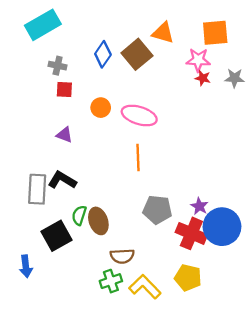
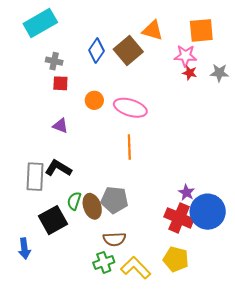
gray pentagon: (157, 210) -> (114, 200), moved

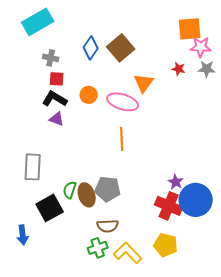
orange triangle: (153, 30) -> (144, 83), moved, turned 50
pink star: (185, 56) -> (201, 47), moved
black L-shape: (58, 168) -> (55, 99), moved

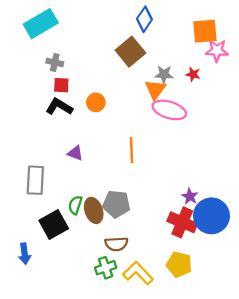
blue diamond: (91, 48) -> (144, 19), moved
gray star: (207, 69) -> (164, 74), moved
pink ellipse: (123, 102) -> (169, 110), moved
purple triangle: (57, 119) -> (75, 153), moved

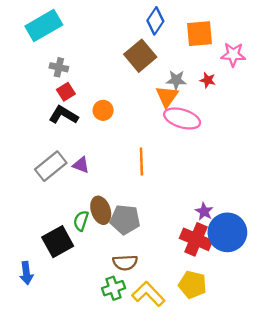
orange square: (205, 31) -> (200, 34), moved
red square: (61, 85) -> (66, 92), turned -35
gray rectangle: (35, 180) -> (51, 166), moved, turned 48
brown ellipse: (94, 210) -> (101, 210), moved

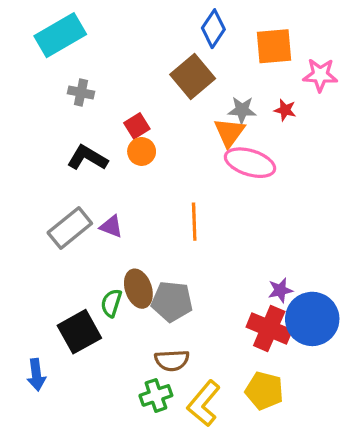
red square: (66, 92) -> (137, 126), moved
purple star: (204, 211) -> (280, 290), turned 30
yellow L-shape: (148, 294) -> (204, 403), turned -96

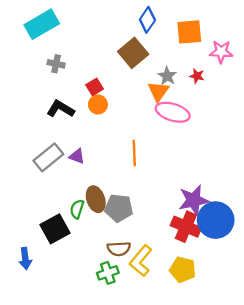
gray star: (242, 110) -> (167, 76), turned 30
purple star: (280, 290) -> (194, 200), size x1.8
yellow L-shape: (204, 403) -> (141, 261), moved

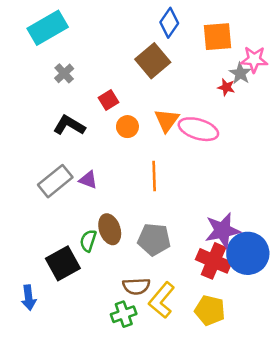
gray cross: (56, 64) -> (64, 73), turned 35
gray star: (167, 76) -> (240, 73), moved
orange triangle: (158, 91) -> (167, 120), moved
orange circle: (98, 105) -> (127, 127), moved
gray pentagon: (119, 208) -> (154, 239), moved

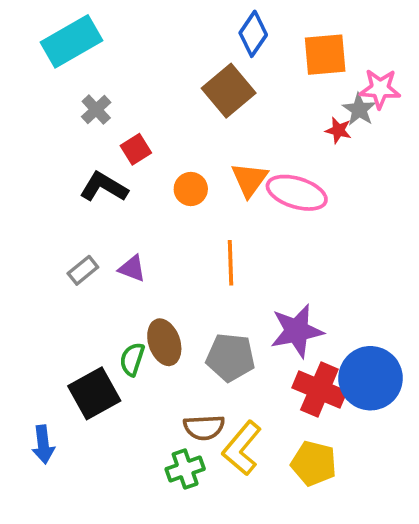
red square: (108, 100) -> (136, 149), moved
gray rectangle: (55, 181) -> (83, 270), size x0.6
purple star: (222, 231) -> (297, 331), moved

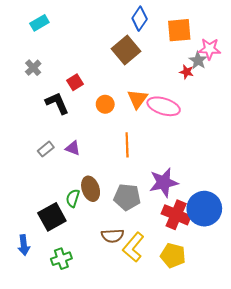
cyan rectangle: (72, 41) -> (39, 23), size x0.6
gray cross: (96, 110) -> (33, 68), moved
black L-shape: (104, 187) -> (57, 103), turned 35
green cross: (185, 469) -> (61, 259), moved

